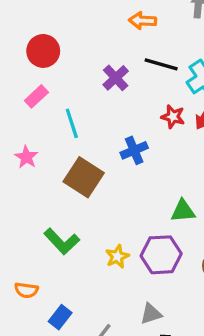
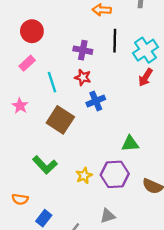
black line: (161, 64) -> (115, 41), turned 75
purple cross: (116, 78) -> (83, 50), turned -36
red star: (173, 117) -> (83, 77), moved

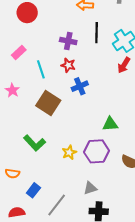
red circle: (32, 31) -> (27, 13), moved

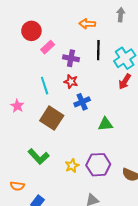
pink rectangle: (19, 53) -> (48, 47), moved
green triangle: (110, 124) -> (105, 124), moved

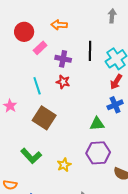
orange arrow: (87, 24) -> (59, 25), moved
blue cross: (82, 102) -> (115, 105), moved
purple hexagon: (98, 165) -> (98, 153), moved

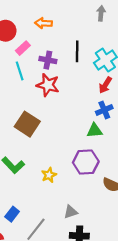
red star: (63, 82) -> (48, 85), size x1.5
cyan line: (37, 86) -> (20, 71), moved
green triangle: (97, 124) -> (95, 131), moved

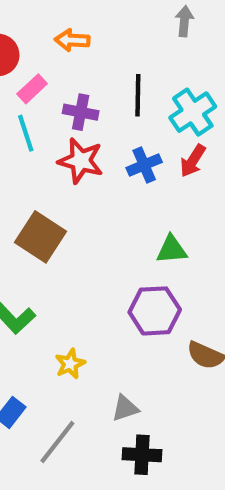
blue cross: (104, 110) -> (144, 165), moved
yellow star: (49, 175) -> (70, 364), moved

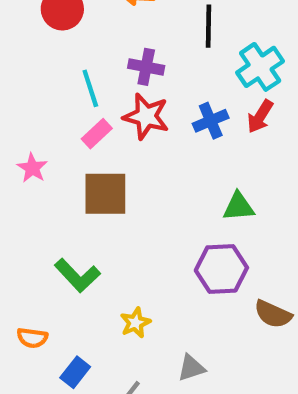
pink rectangle: (32, 89) -> (97, 134), moved
black line: (138, 95) -> (208, 26), moved
brown square: (40, 237) -> (105, 194), turned -33

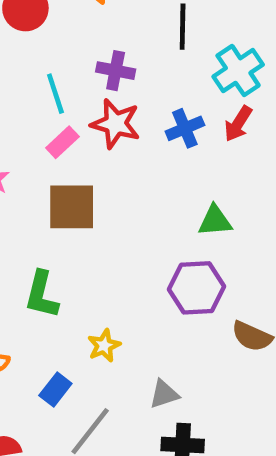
green L-shape: (77, 275) -> (42, 295), turned 57
blue rectangle: (75, 372) -> (55, 390), moved

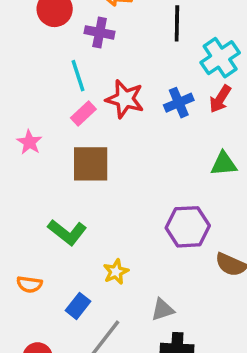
purple cross: (116, 71) -> (100, 32), moved
green triangle: (215, 221) -> (224, 164), moved
green L-shape: (42, 295) -> (67, 232), turned -66

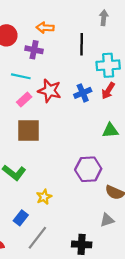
cyan cross: (220, 58) -> (108, 65), turned 30
cyan line: (78, 76) -> (21, 76), turned -60
gray triangle: (163, 310) -> (107, 220), moved

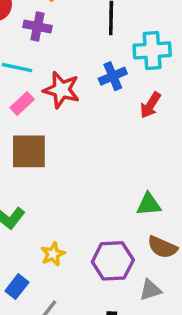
red arrow: (108, 91) -> (150, 105), moved
blue cross: (83, 93) -> (113, 76), moved
green triangle: (110, 130) -> (149, 204), moved
purple hexagon: (88, 169) -> (113, 261), moved

